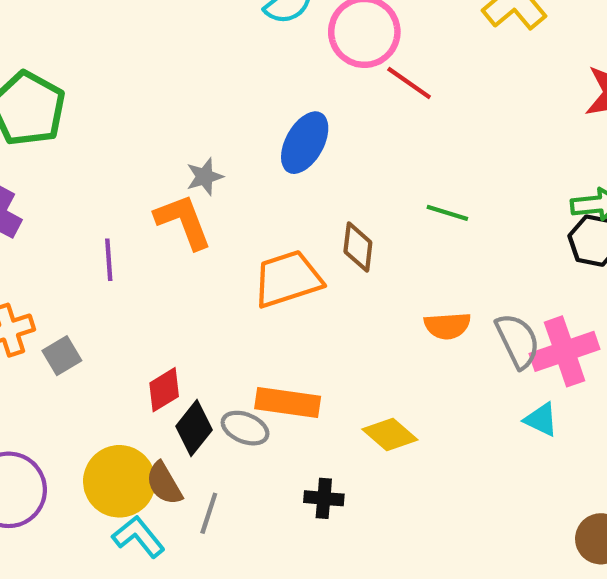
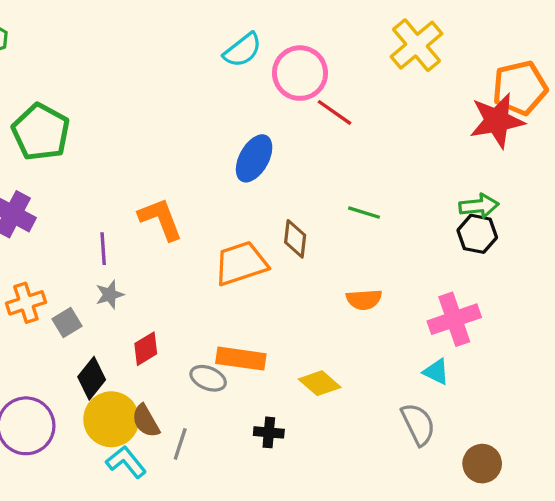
gray star: (205, 177) -> (110, 295), moved
gray semicircle: (518, 341) -> (418, 424), moved
black diamond: (194, 428) -> (92, 378), moved

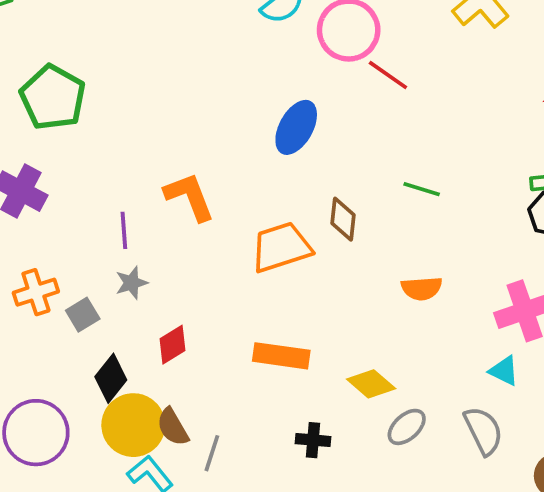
gray ellipse: (208, 378) -> (407, 427), moved, turned -64

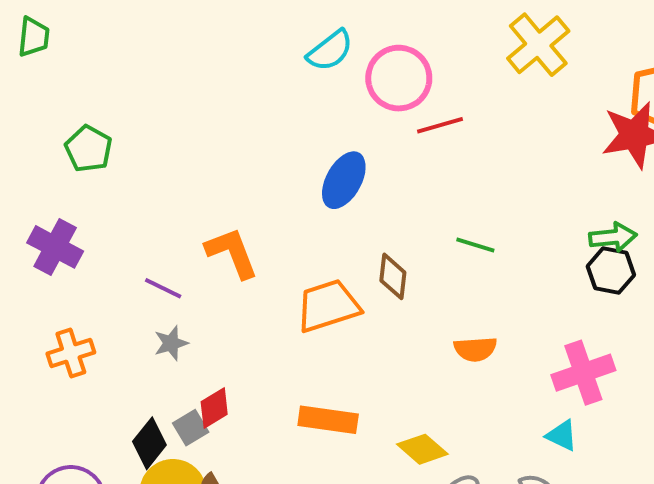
red line: (388, 75) -> (440, 125), turned -51
green pentagon: (53, 97) -> (89, 149), size x0.7
purple line: (124, 230) -> (163, 288), turned -60
gray square: (83, 315) -> (191, 428), moved

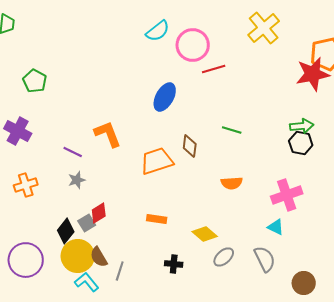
orange rectangle: (328, 420) -> (157, 219), size x0.7

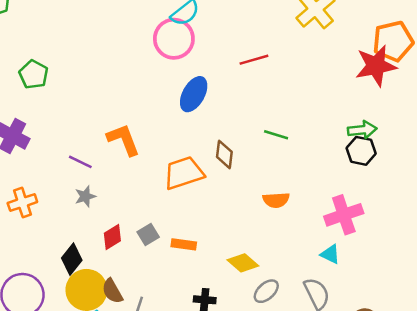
pink circle: (193, 45) -> (174, 39), moved
gray square: (87, 223) -> (148, 235), moved

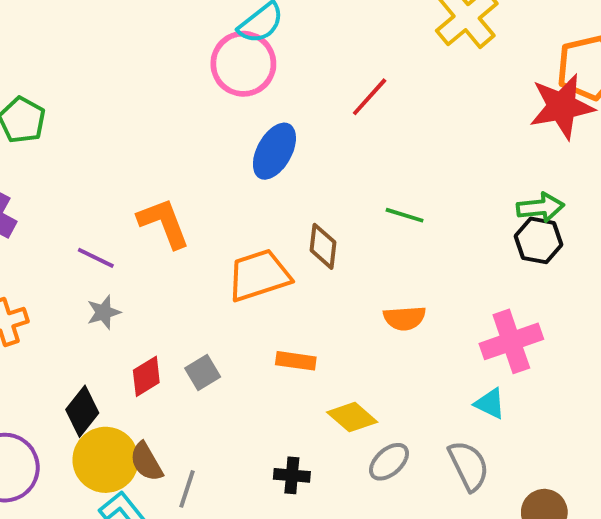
red line: (254, 60) -> (370, 97), turned -32
orange rectangle: (184, 244) -> (296, 361), moved

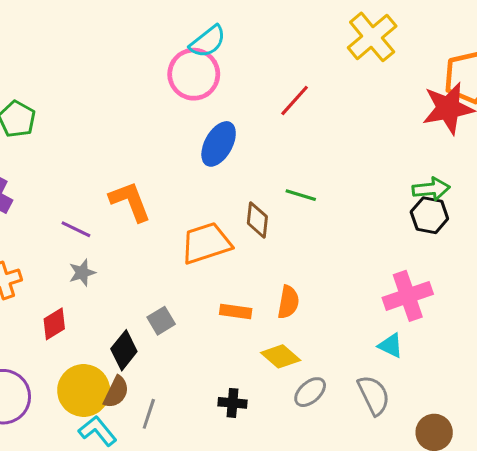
green line: (405, 215) -> (301, 195), moved
orange semicircle: (405, 318) -> (288, 302), moved, turned -76
red diamond: (146, 376) -> (54, 324), moved
black diamond: (82, 411) -> (124, 350), moved
brown semicircle: (146, 462) -> (116, 392), turned -124

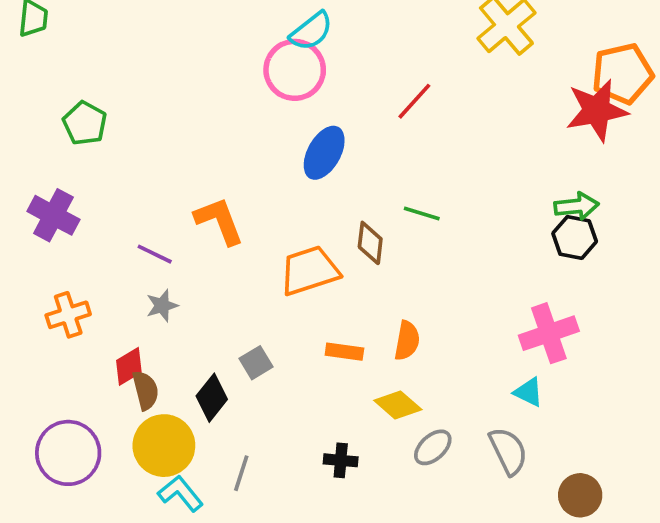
brown semicircle: (116, 392) -> (145, 390), moved, turned -40

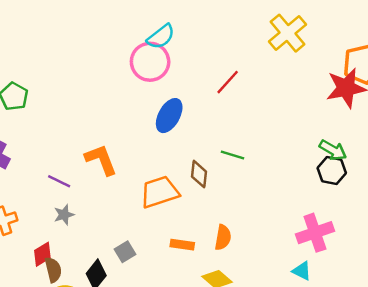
green arrow: (576, 206) -> (333, 150), turned 36

